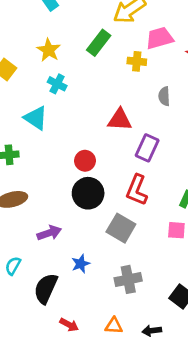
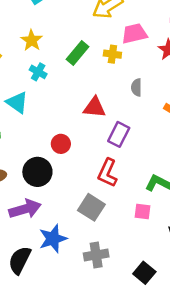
green rectangle: (99, 43) -> (77, 53), moved
black circle: (88, 193) -> (37, 172), moved
purple arrow: (49, 233) -> (25, 209), size x1.4
blue star: (81, 264) -> (53, 239), size x1.6

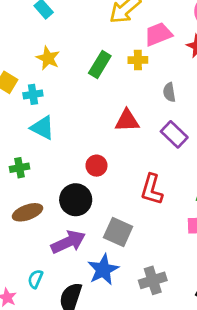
cyan cross: (38, 72) -> (33, 94), moved, turned -30
purple rectangle: (119, 134) -> (174, 134), moved, turned -65
gray square: (91, 207) -> (118, 232), moved

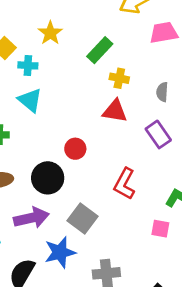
yellow cross: (138, 60) -> (119, 78), moved

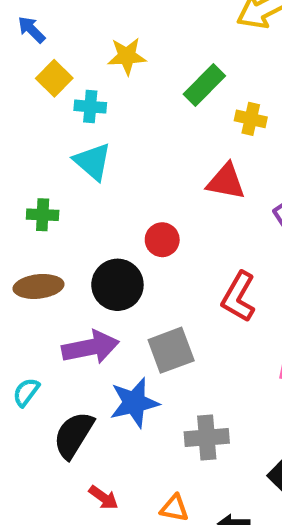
yellow star: (50, 33) -> (127, 56), turned 30
yellow cross: (119, 78) -> (251, 119), moved
gray square: (83, 219) -> (171, 350), turned 32

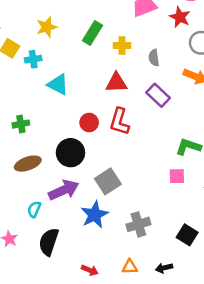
cyan triangle: (93, 162) -> (58, 84), moved
red L-shape: (239, 297) -> (120, 122), moved
cyan semicircle: (26, 392) -> (34, 209), moved
black semicircle: (74, 435) -> (49, 242), moved

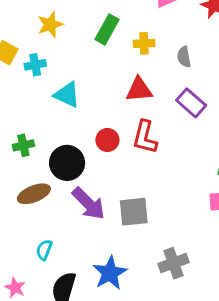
black circle: (70, 153) -> (67, 163), moved
gray square: (108, 181) -> (134, 212), turned 30
purple arrow: (64, 190) -> (88, 204), moved, turned 72
blue star: (95, 215) -> (110, 273), moved

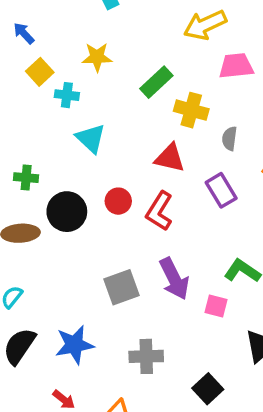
yellow cross: (144, 43) -> (191, 110), size x1.4
purple arrow: (88, 204) -> (174, 279), moved
gray square: (134, 212) -> (121, 287), turned -32

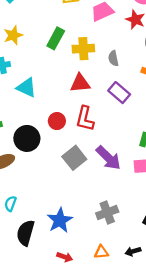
gray square: (121, 287) -> (74, 158), moved

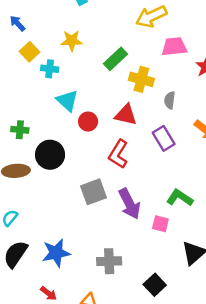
red circle: (57, 121) -> (88, 122), moved

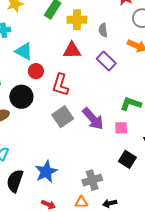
red circle: (88, 122) -> (36, 71), moved
red L-shape: (118, 154) -> (60, 85), moved
gray cross: (109, 261) -> (92, 180), moved
black square: (155, 285) -> (127, 159), moved

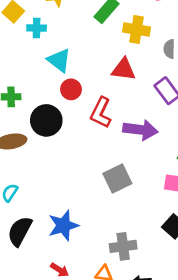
gray square: (63, 117) -> (117, 178), moved
purple arrow: (93, 119) -> (140, 130), moved, turned -50

